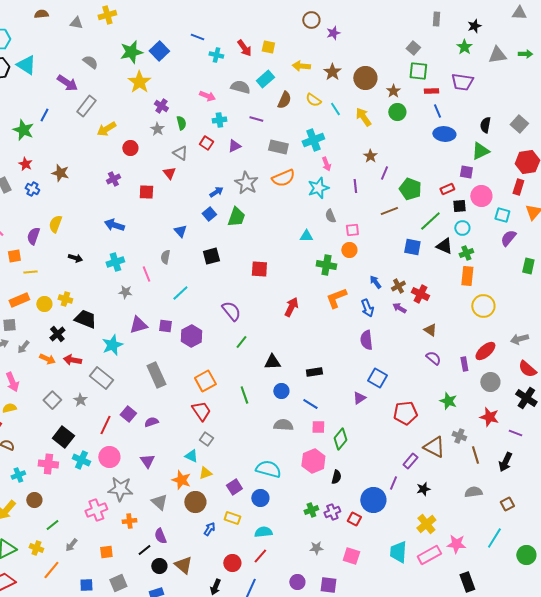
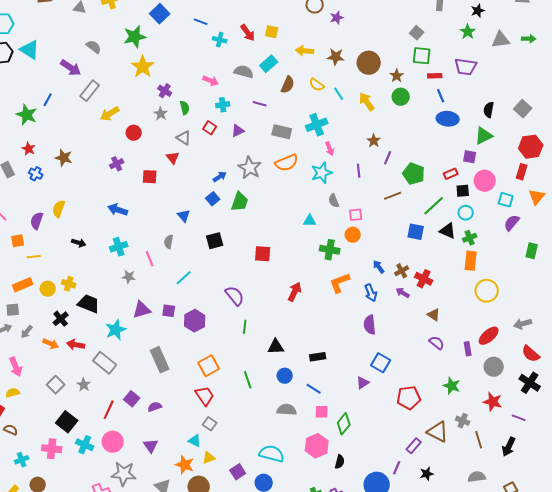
blue square: (159, 51) -> (160, 14), moved
brown star: (332, 72) -> (336, 57), turned -30
green line: (241, 342) -> (245, 327), turned -32

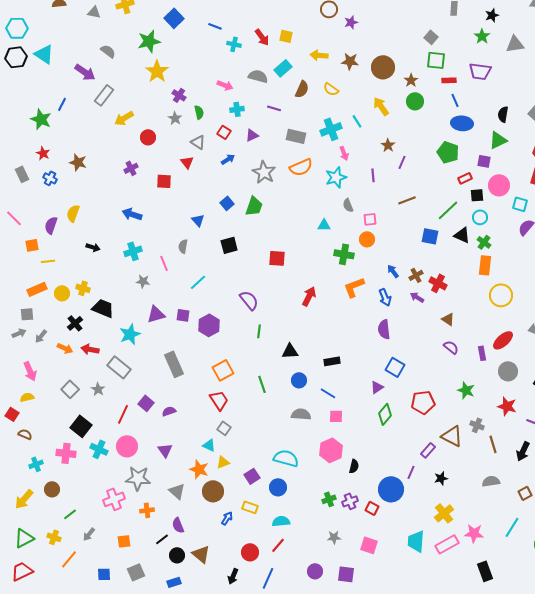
cyan line: (339, 94) -> (357, 121), moved
green pentagon: (414, 174) -> (448, 152), moved
blue arrow: (220, 177) -> (228, 159), moved
green cross: (470, 238) -> (484, 242), turned -32
green diamond: (344, 424) -> (385, 414), moved

